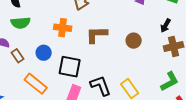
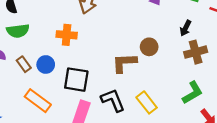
brown L-shape: (97, 35) -> (124, 63), moved
brown rectangle: (18, 56) -> (24, 64), moved

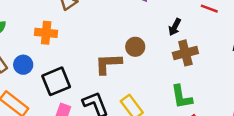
black square: (76, 80) -> (56, 81), turned -32
green L-shape: (192, 93) -> (182, 97), turned 110

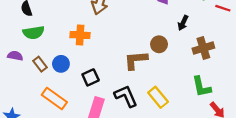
black arrow: (175, 27) -> (183, 23), moved
black square: (56, 81) -> (91, 77), size x0.7

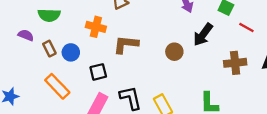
black arrow: (183, 23) -> (203, 35), size x1.5
brown cross: (203, 48) -> (235, 63), moved
brown L-shape: (136, 60) -> (126, 44), moved

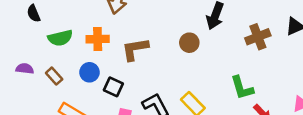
green semicircle: (49, 15) -> (60, 38), moved
blue circle: (71, 52) -> (89, 72), moved
black square: (98, 72) -> (113, 87), turned -36

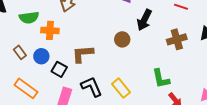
green semicircle: (60, 38) -> (29, 18), moved
brown L-shape: (135, 49) -> (83, 54), moved
brown rectangle: (54, 76) -> (20, 52), moved

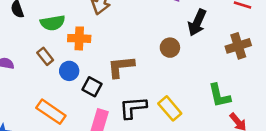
brown rectangle: (20, 52) -> (45, 56), moved
black L-shape: (92, 87) -> (133, 108), turned -70

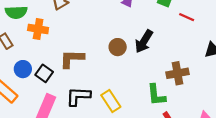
black arrow: (197, 23) -> (144, 41), moved
brown cross: (238, 46) -> (178, 73), moved
blue circle: (69, 71) -> (23, 69), moved

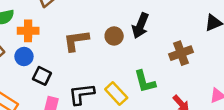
brown L-shape: (72, 59) -> (76, 41), moved
blue circle: (23, 69) -> (24, 57), moved
green L-shape: (156, 95) -> (145, 82), moved

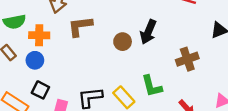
brown L-shape: (76, 41) -> (80, 26), moved
black square: (42, 76) -> (40, 90), moved

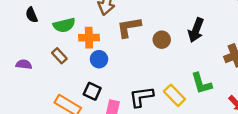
brown circle: (123, 42) -> (162, 40), moved
blue circle: (35, 60) -> (99, 59), moved

